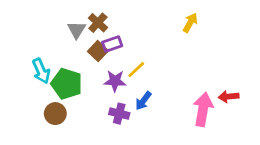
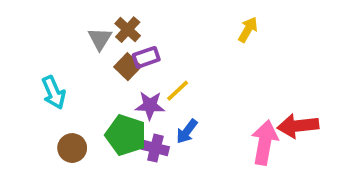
green pentagon: (67, 84) -> (126, 135), moved
red arrow: (229, 97) -> (298, 126), size x1.5

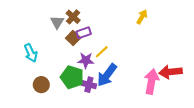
blue arrow: (187, 131) -> (107, 75), size x1.6

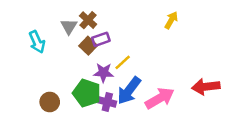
cyan arrow: (31, 53) -> (37, 42), moved
pink arrow: (151, 81) -> (160, 98), moved, turned 50

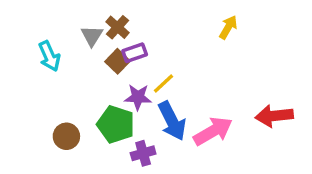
blue arrow: (129, 90) -> (172, 121), turned -64
purple cross: (107, 102) -> (143, 153), moved, turned -30

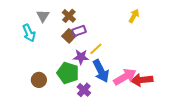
gray triangle: (92, 36) -> (43, 16), moved
red arrow: (274, 116) -> (142, 80), moved
purple cross: (143, 153) -> (84, 90), turned -32

